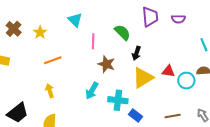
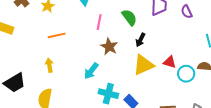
purple semicircle: (178, 19) -> (187, 12), turned 56
cyan cross: (118, 100) -> (108, 94), moved

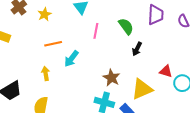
brown star: (109, 47) -> (112, 78), moved
yellow triangle: (143, 65) -> (142, 89), moved
cyan arrow: (91, 71) -> (71, 59), moved

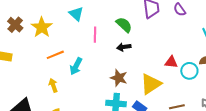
yellow star: (45, 14) -> (42, 27), size x1.5
black arrow: (137, 49) -> (124, 47), moved, turned 64

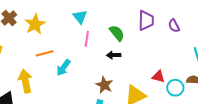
cyan triangle: (76, 14) -> (80, 17), moved
yellow arrow: (53, 85) -> (25, 81), moved, size x1.6

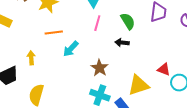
yellow arrow: (25, 81) -> (31, 58), size x0.6
brown star: (104, 85) -> (99, 68), moved

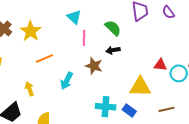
cyan arrow: (71, 49) -> (67, 81), moved
brown star: (99, 68) -> (94, 66), moved
yellow triangle: (138, 85) -> (140, 87), turned 35

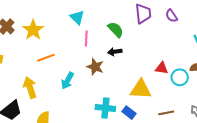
yellow arrow: (29, 89) -> (30, 87), size x1.5

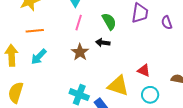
cyan circle: (180, 77) -> (150, 95), moved
cyan arrow: (67, 81) -> (39, 57), moved

